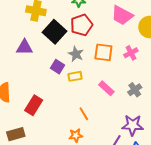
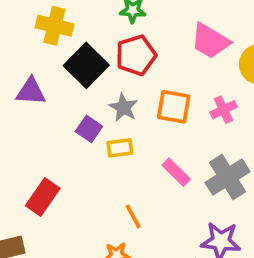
gray cross: (135, 90) -> (227, 177), size x1.6

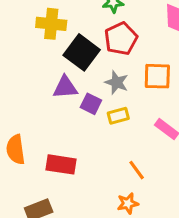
purple triangle: (31, 91) -> (65, 87), moved
red rectangle: (43, 197) -> (61, 164), turned 72

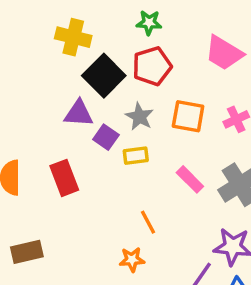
red rectangle: (61, 164) -> (64, 178), moved, turned 52

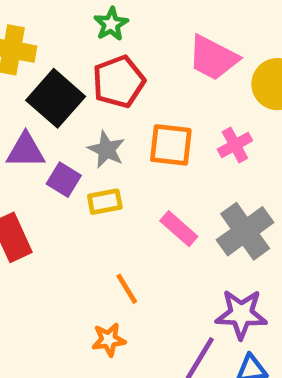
green star: (149, 23) -> (111, 24), turned -30

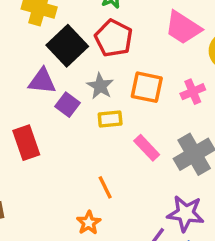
red pentagon: (119, 82) -> (114, 38), turned -30
yellow rectangle: (105, 202) -> (110, 119), moved
orange star: (109, 340) -> (89, 223), turned -30

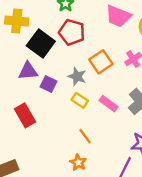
gray star: (100, 86) -> (77, 76), moved
orange square: (147, 87) -> (101, 62), turned -35
yellow rectangle: (110, 119) -> (80, 100), moved, turned 49

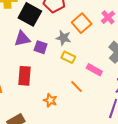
pink rectangle: (109, 104) -> (94, 70), moved
red rectangle: (25, 115) -> (24, 76), turned 42
orange star: (78, 163) -> (50, 100), moved

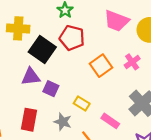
gray star: (63, 38) -> (63, 122), moved

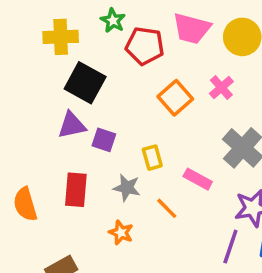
yellow cross: (18, 28) -> (61, 37), moved
red pentagon: (72, 38) -> (145, 46), moved
yellow rectangle: (82, 104) -> (152, 158), turned 49

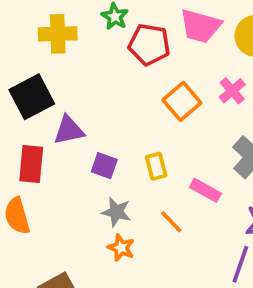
black square: (85, 83) -> (32, 97), moved, turned 33
purple square: (104, 140) -> (104, 166), moved
gray star: (127, 188) -> (116, 212), moved
red rectangle: (76, 190) -> (31, 164), moved

